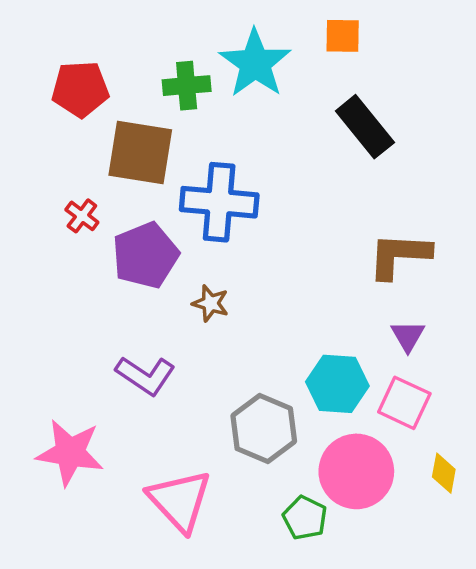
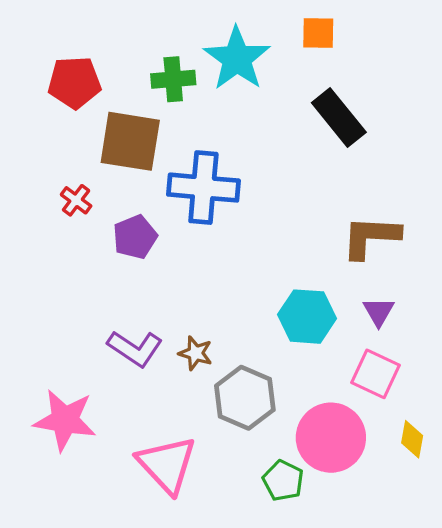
purple pentagon: (145, 255) -> (135, 237), size x0.7
brown star: (211, 303) -> (196, 353), moved
cyan hexagon: (337, 384) -> (307, 317), moved

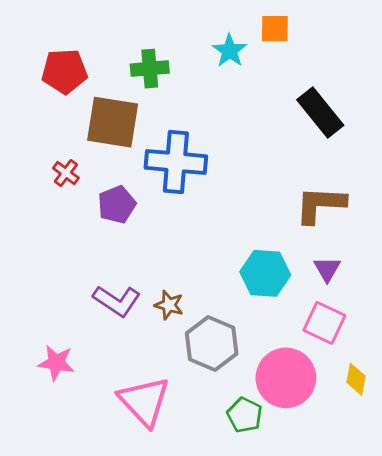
cyan star: (237, 59) -> (229, 51), moved, size x0.6
black rectangle: (339, 117) -> (320, 113), moved
pink star: (65, 420) -> (56, 363), size x0.7

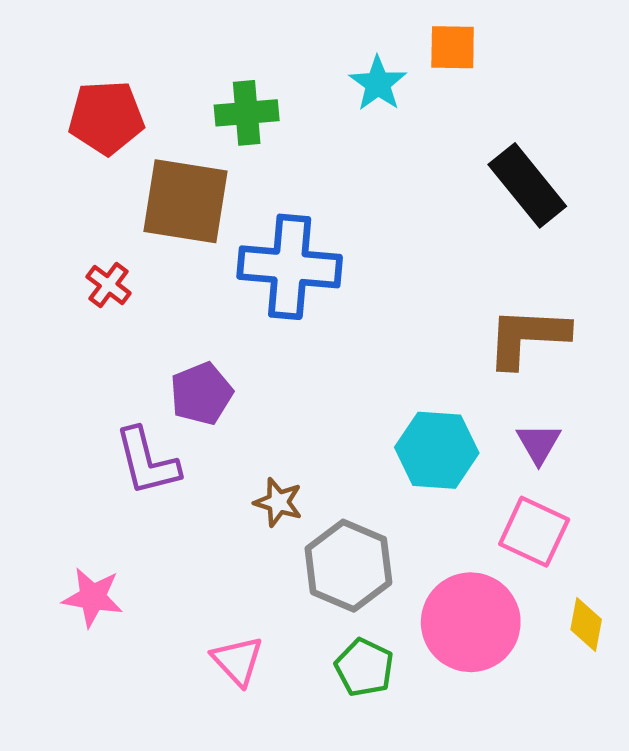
purple pentagon: (117, 205) -> (201, 394), moved
purple L-shape: (117, 301) -> (147, 462), moved, turned 42
pink triangle: (144, 401) -> (238, 661), size x0.6
green pentagon: (245, 415) -> (364, 668), moved

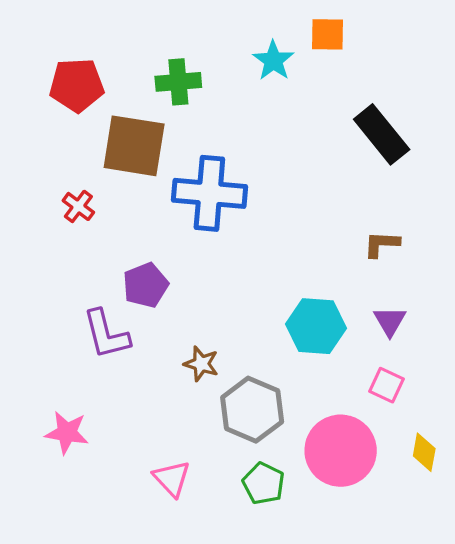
brown L-shape: (527, 337) -> (382, 244), size x0.6
pink square: (534, 532) -> (386, 385), size x0.7

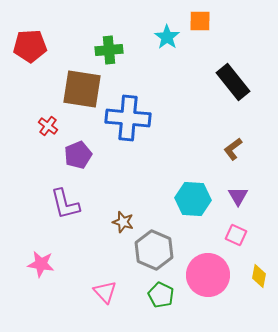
red pentagon: (77, 85) -> (30, 46), moved
brown L-shape: (382, 244) -> (233, 149), turned -40
purple pentagon: (146, 285) -> (78, 155), moved

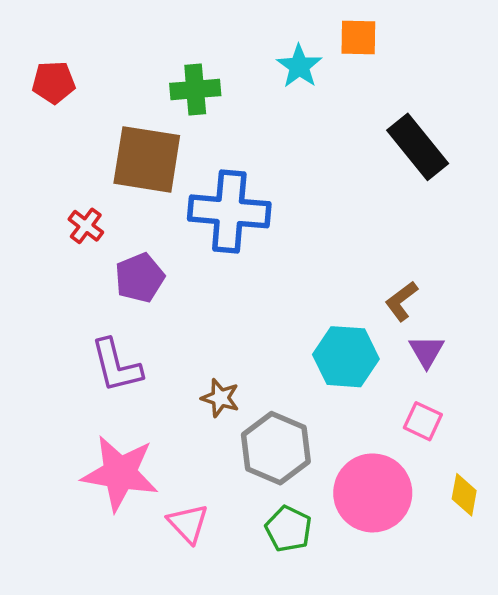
red pentagon: (30, 46) -> (54, 82), size x0.7
brown L-shape: (233, 149) -> (401, 301), moved
pink star: (41, 264) -> (120, 473), moved, size x1.6

